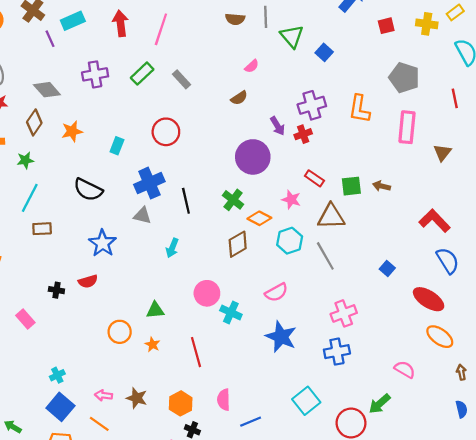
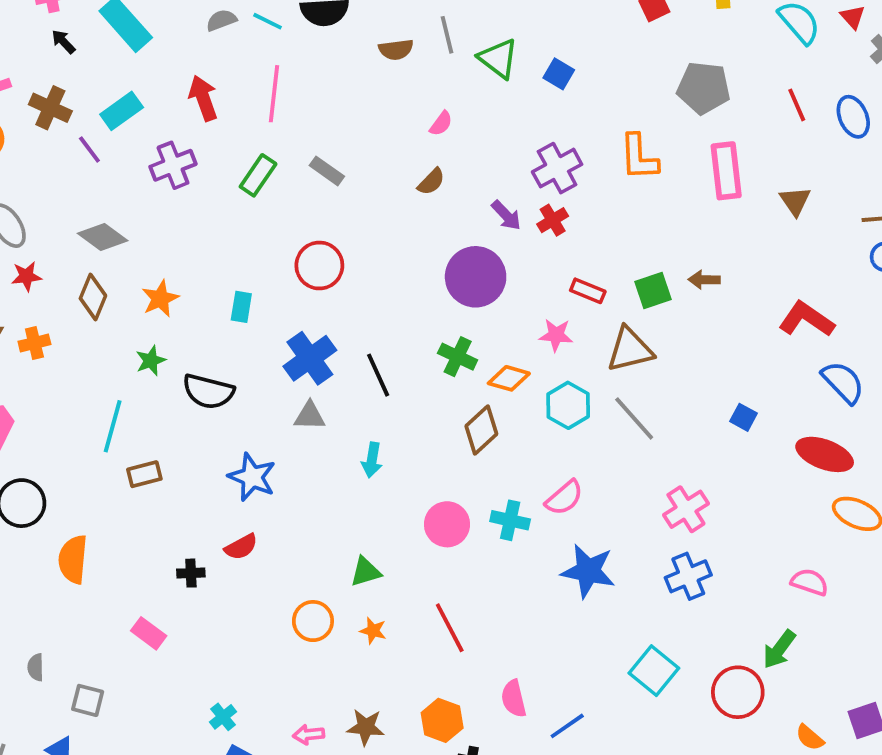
purple cross: (95, 74) -> (173, 165), moved
green star: (25, 160) -> (151, 361), moved
cyan cross: (231, 312) -> (510, 520), moved

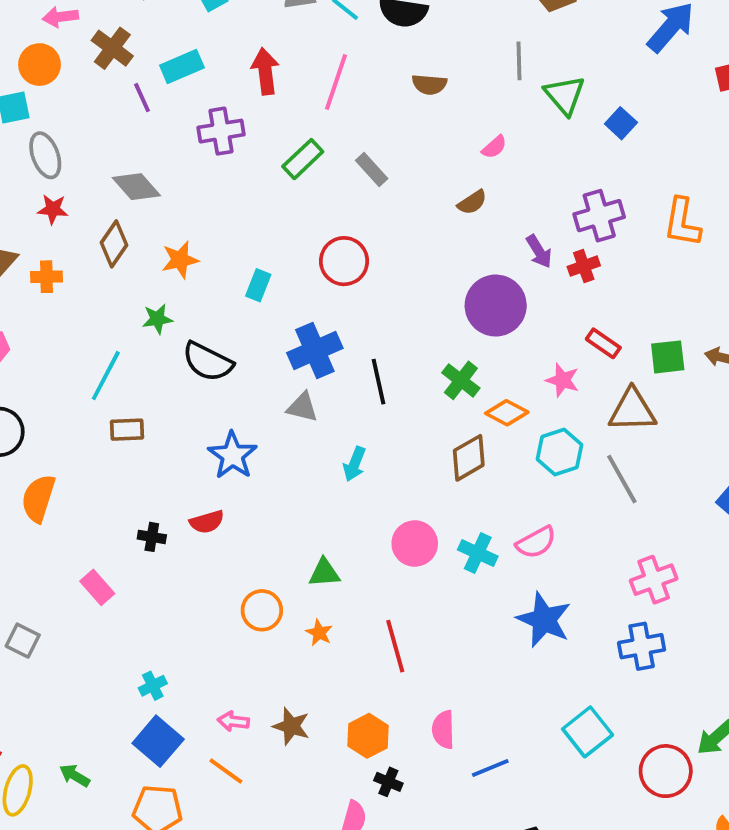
brown semicircle: (396, 50) -> (429, 84), moved

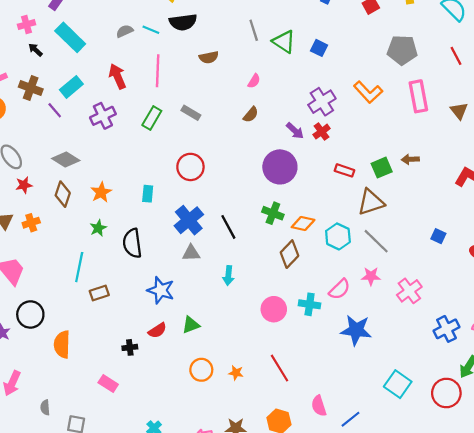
orange L-shape: (682, 222) -> (368, 92), turned -36
black semicircle: (208, 362) -> (132, 243), turned 72
pink star: (563, 380) -> (371, 276), moved
green triangle: (324, 573) -> (191, 325), moved
blue cross: (642, 646) -> (447, 329), moved

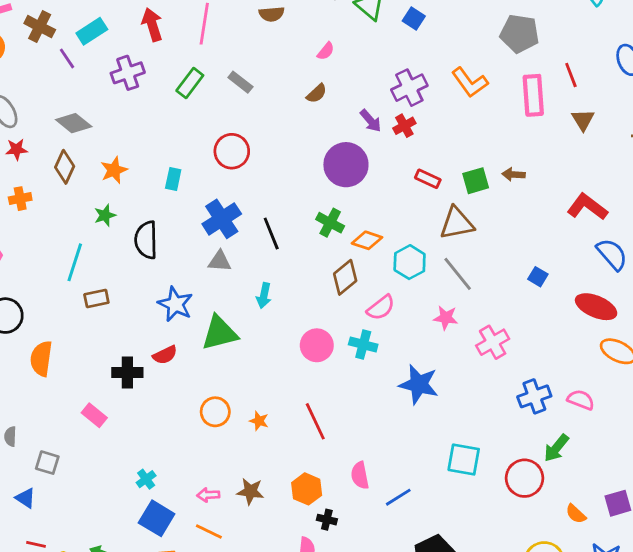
red line: (456, 56) -> (571, 75), moved
pink semicircle: (340, 289) -> (381, 308), moved
green triangle: (191, 325) -> (219, 333), moved, size x1.6
black cross: (130, 347) -> (127, 373), size x1.5
cyan square: (398, 384) -> (464, 460), turned -32

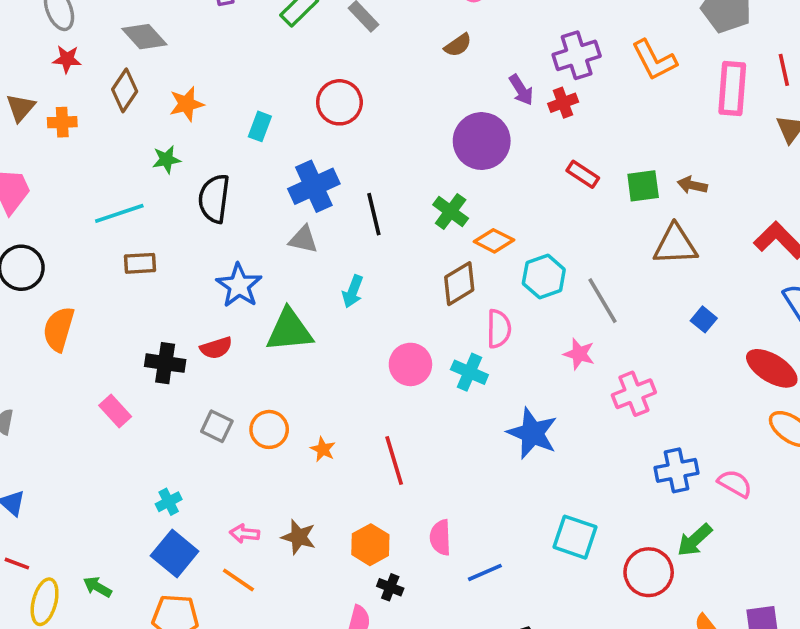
brown triangle: (457, 223) -> (675, 245), moved
cyan line: (75, 262) -> (119, 213), turned 45
pink semicircle: (381, 308) -> (499, 329), turned -60
gray square: (47, 463) -> (217, 426), moved

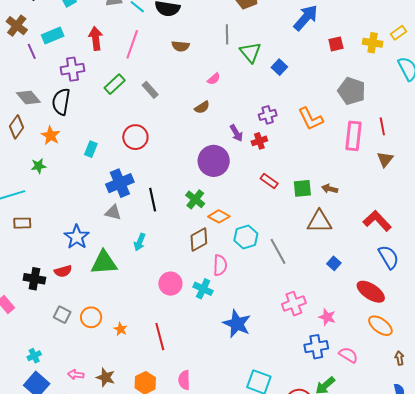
purple cross: (577, 55) -> (268, 115), size x0.7
orange star: (186, 104) -> (51, 135), turned -30
black semicircle: (214, 199) -> (61, 102), moved
pink star: (579, 354) -> (327, 317), moved

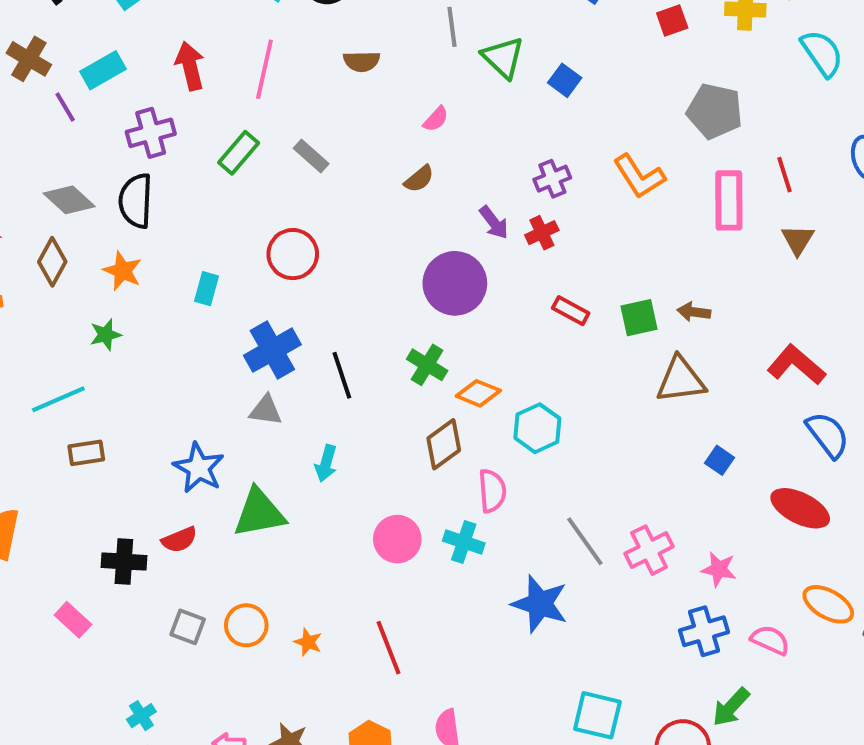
gray line: (278, 251) -> (585, 541), moved
orange ellipse: (380, 326) -> (828, 604), moved

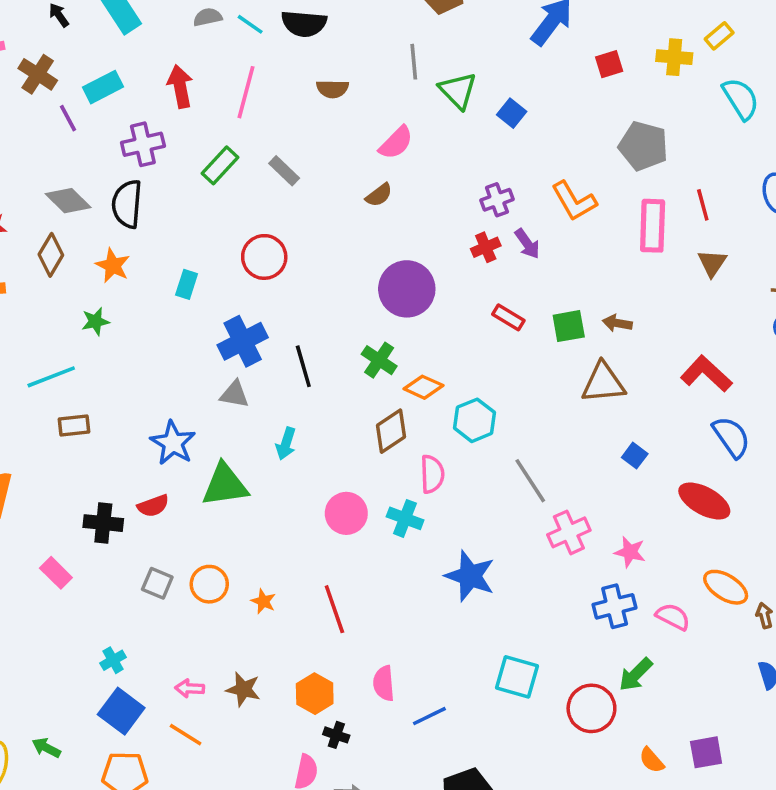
pink semicircle: (436, 119) -> (396, 143), size x1.5
purple arrow: (494, 222) -> (527, 244), moved
gray line: (585, 541) -> (530, 481), moved

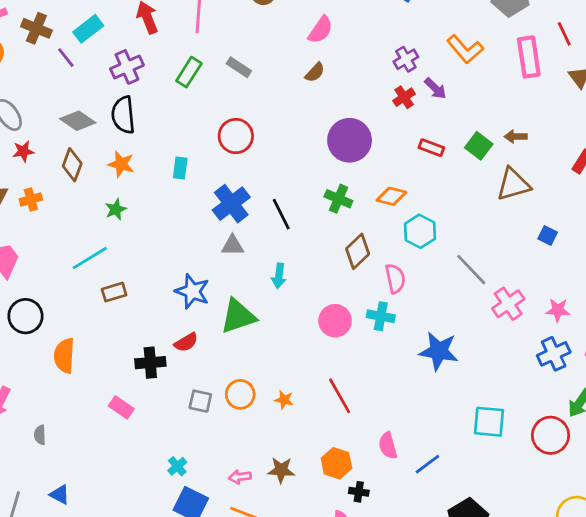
green square: (569, 326) -> (479, 146), turned -32
orange diamond: (423, 387) -> (391, 196), moved

